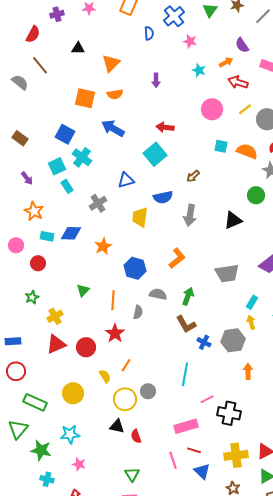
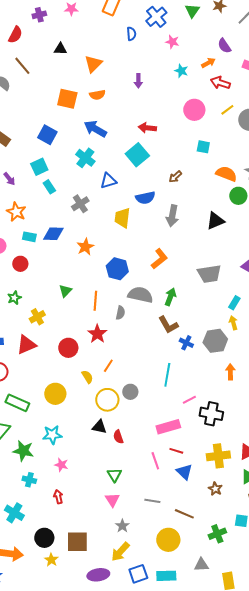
orange semicircle: (247, 151) -> (226, 174), moved
cyan cross: (82, 157) -> (85, 158), moved
gray semicircle: (158, 294) -> (140, 295), size x1.4
red triangle: (56, 344) -> (26, 345), moved

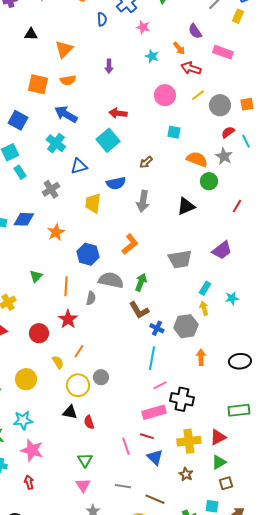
orange arrow: (208, 63) -> (179, 48), turned 80
cyan line: (167, 375) -> (152, 358), moved
pink rectangle: (168, 427) -> (154, 412), moved
pink star: (61, 465) -> (32, 450), size x1.6

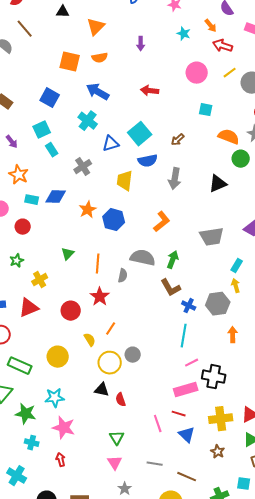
cyan square: (108, 140) -> (140, 134), moved
blue hexagon: (88, 254) -> (114, 220), moved

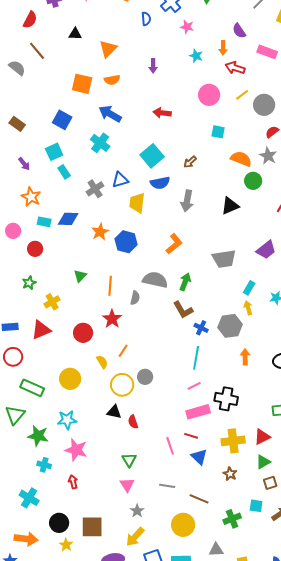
orange arrow: (211, 26) -> (223, 48), turned 40
blue triangle: (111, 144) -> (120, 180), moved
pink line: (192, 363) -> (194, 386), moved

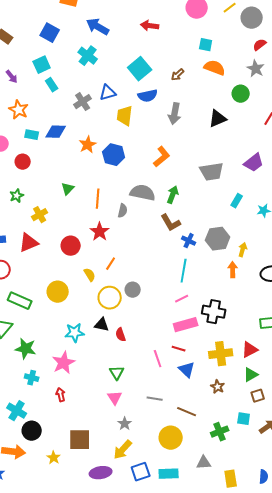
orange semicircle: (241, 159) -> (215, 68), moved
yellow arrow: (248, 308) -> (243, 250), moved, turned 32
cyan star: (67, 420) -> (75, 333), moved
pink star: (76, 450) -> (64, 363), turned 30
black circle: (59, 523) -> (32, 431), moved

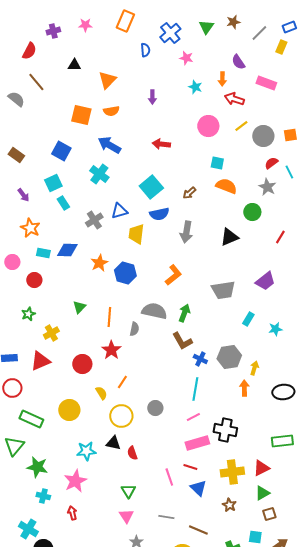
gray circle: (133, 290) -> (155, 408), moved

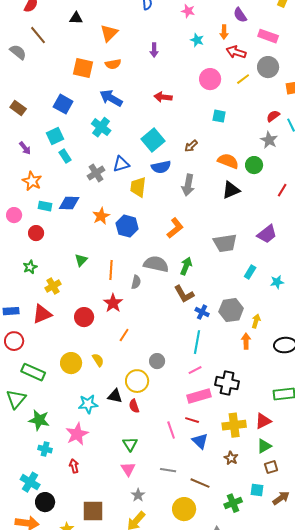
gray circle: (263, 136) -> (268, 67), moved
orange semicircle: (226, 186) -> (228, 161), moved
yellow semicircle: (101, 393) -> (98, 360), moved
yellow circle: (121, 416) -> (137, 381), moved

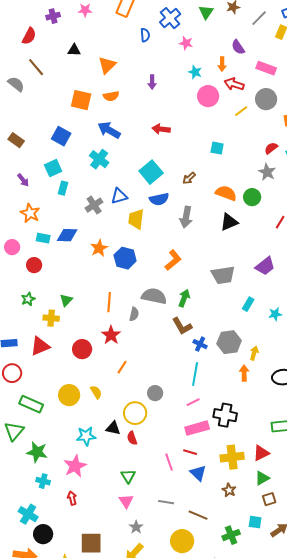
pink circle: (210, 79) -> (208, 96), moved
cyan rectangle: (65, 156) -> (63, 188), turned 48
green triangle: (81, 260) -> (66, 300), moved
yellow cross: (53, 286) -> (51, 318), turned 35

